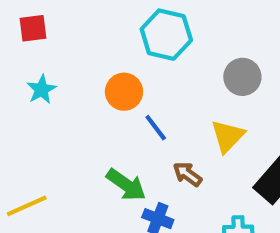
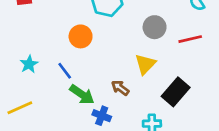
cyan star: (42, 90) -> (29, 64), moved
blue line: (156, 128) -> (65, 71), moved

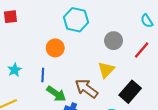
red line: (190, 39) -> (142, 50), turned -36
blue line: (65, 71) -> (43, 75), turned 40
brown arrow: (120, 88) -> (86, 89), size x1.6

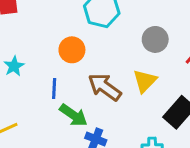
cyan star: (15, 70) -> (14, 66), moved
brown arrow: (86, 89) -> (105, 87), moved

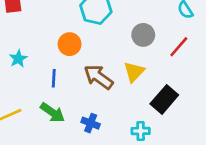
green arrow: (73, 115) -> (52, 113), moved

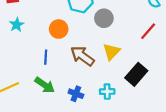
gray circle: (143, 35) -> (104, 18), moved
cyan star: (18, 59) -> (17, 25), moved
cyan cross: (141, 131) -> (107, 92), moved

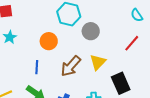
brown arrow: (82, 56) -> (71, 66), turned -85
black rectangle: (136, 74) -> (121, 83), turned -65

